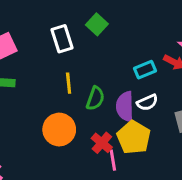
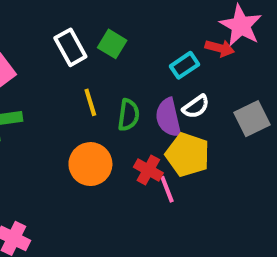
green square: (97, 24) -> (112, 44), moved

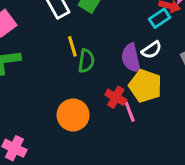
cyan rectangle: (184, 65) -> (160, 18), moved
green semicircle: (129, 115) -> (86, 61), moved
orange circle: (90, 164) -> (73, 115), moved

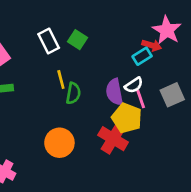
red cross: (116, 97) -> (113, 139), moved, size x1.5
pink line: (130, 112) -> (141, 99), moved

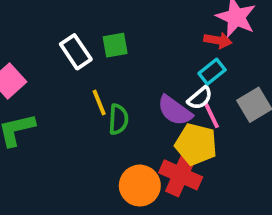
green square: (78, 40) -> (115, 45), turned -36
cyan rectangle: (142, 56) -> (212, 72), moved
purple semicircle: (115, 92) -> (175, 111), turned -36
orange circle: (59, 143) -> (140, 186), moved

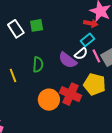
yellow line: (99, 102) -> (13, 75), moved
pink line: (212, 116) -> (96, 56), moved
yellow pentagon: (196, 144) -> (95, 84), moved

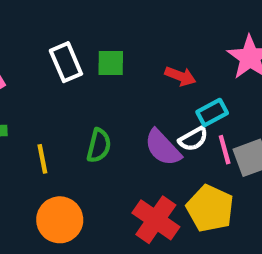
red arrow: (91, 23) -> (180, 76), moved
orange circle: (49, 100) -> (60, 220), moved

